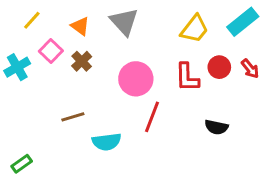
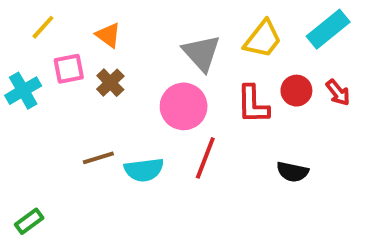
gray triangle: (124, 22) -> (201, 53), moved
pink square: (51, 51) -> (69, 69), turned 35
cyan semicircle: (107, 142) -> (144, 170), moved

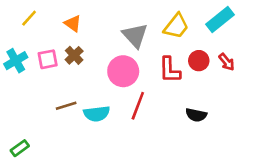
pink square: (69, 69) -> (48, 59), moved

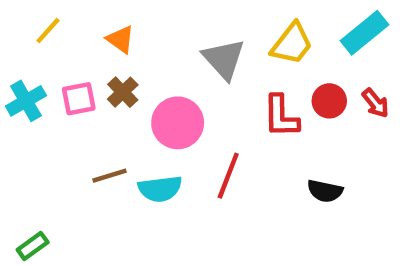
pink circle: (123, 71) -> (178, 123), moved

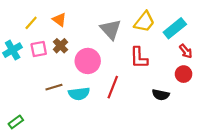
yellow line: (48, 31) -> (31, 23), moved
cyan rectangle: (364, 33) -> (175, 28), moved
red circle: (329, 101) -> (184, 74), moved

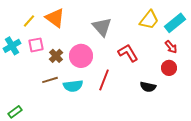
orange triangle: (59, 20) -> (55, 18), size x1.5
yellow trapezoid: (144, 22) -> (149, 20), moved
cyan rectangle: (175, 28) -> (175, 23), moved
brown cross: (60, 46) -> (56, 56), moved
red L-shape: (139, 58) -> (128, 53), turned 150

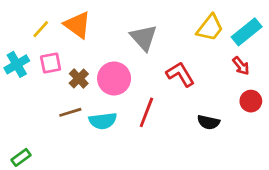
red circle: (169, 68) -> (251, 101), moved

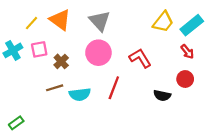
gray triangle: (144, 38) -> (100, 21), moved
pink circle: (114, 78) -> (98, 53), moved
red circle: (251, 101) -> (185, 79), moved

